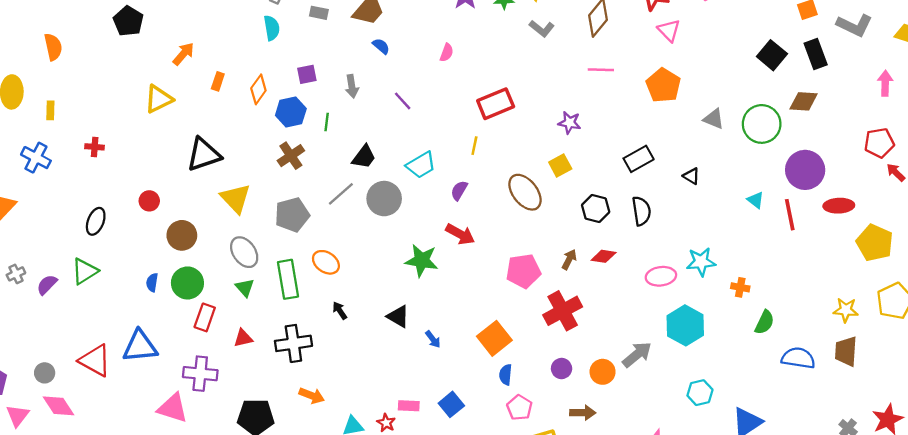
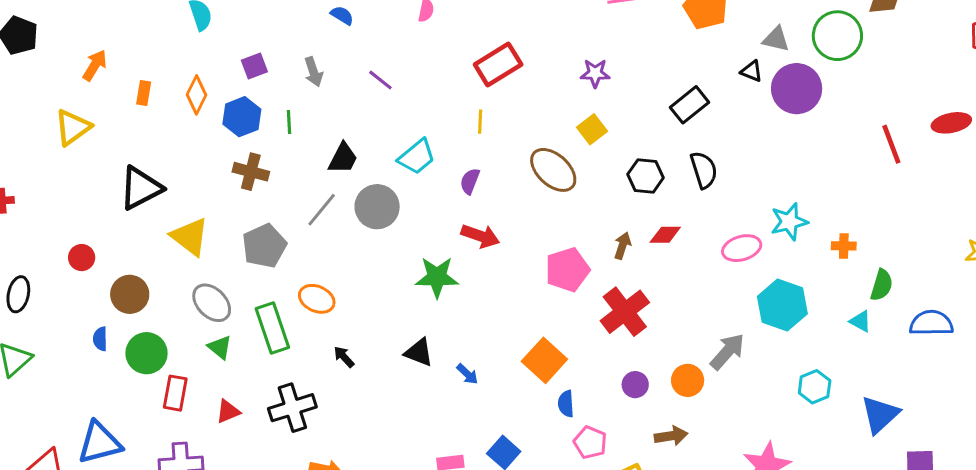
brown cross: (291, 156) -> (251, 172), turned -32
purple circle: (805, 170) -> (797, 89), moved
black triangle: (691, 176) -> (752, 71), moved
cyan triangle: (756, 200) -> (860, 321), moved
blue semicircle: (152, 282) -> (100, 339), moved

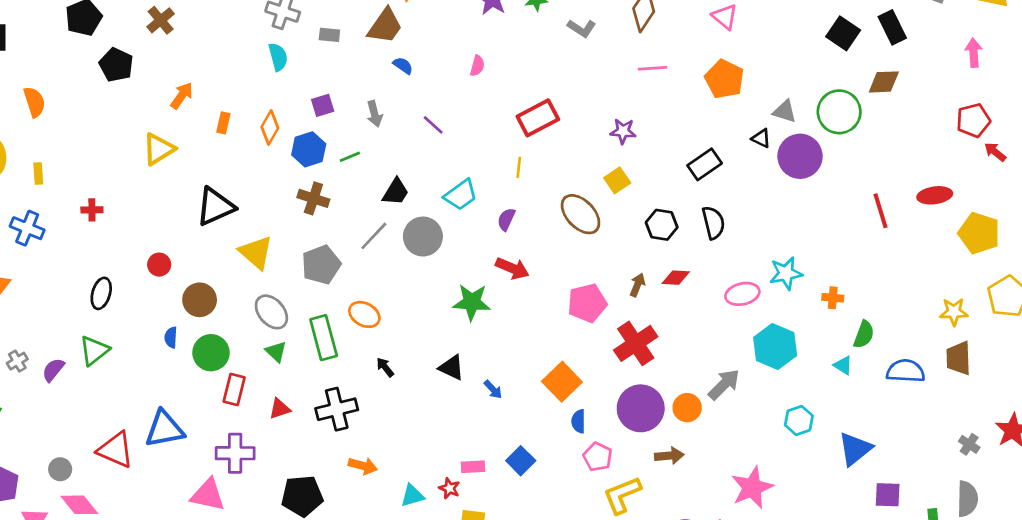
green line: (289, 122) -> (350, 157), turned 66
purple circle: (635, 385) -> (641, 408), size x2.0

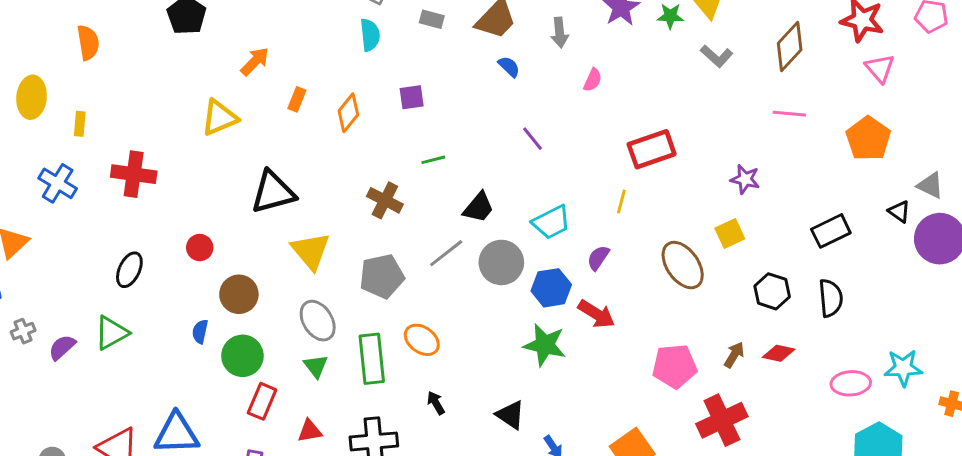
gray arrow: (375, 114) -> (560, 33), moved
blue hexagon: (309, 149) -> (551, 288), moved
red cross: (92, 210) -> (134, 174), size x1.8

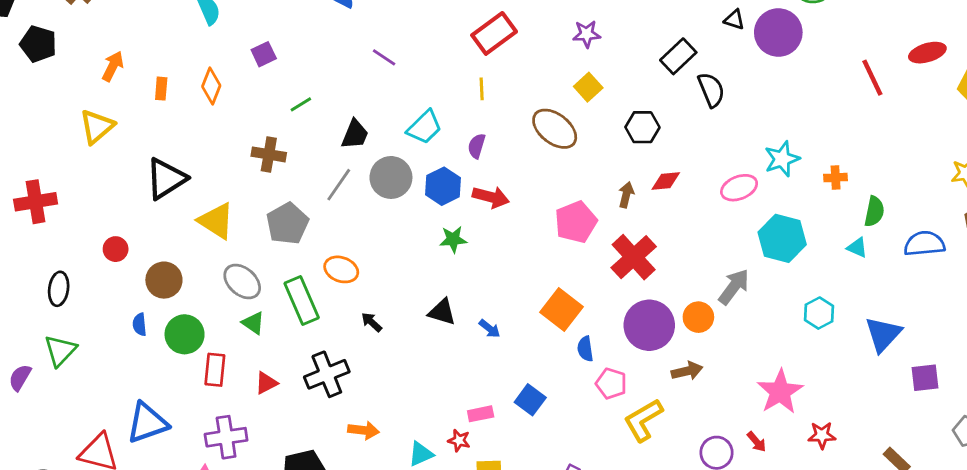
black semicircle: (831, 298) -> (711, 90), moved
green star: (545, 345) -> (453, 239), size x0.7

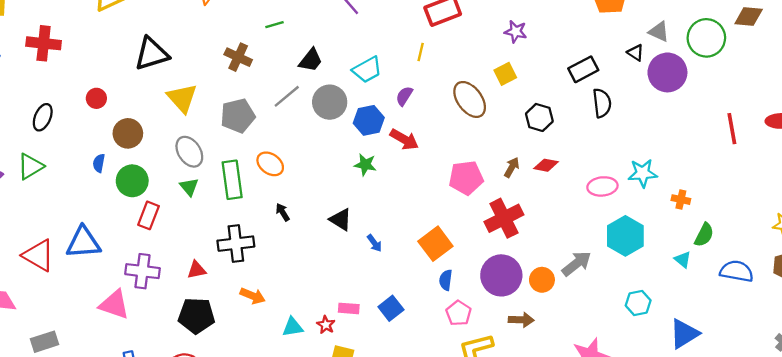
red triangle: (266, 383) -> (197, 270), moved

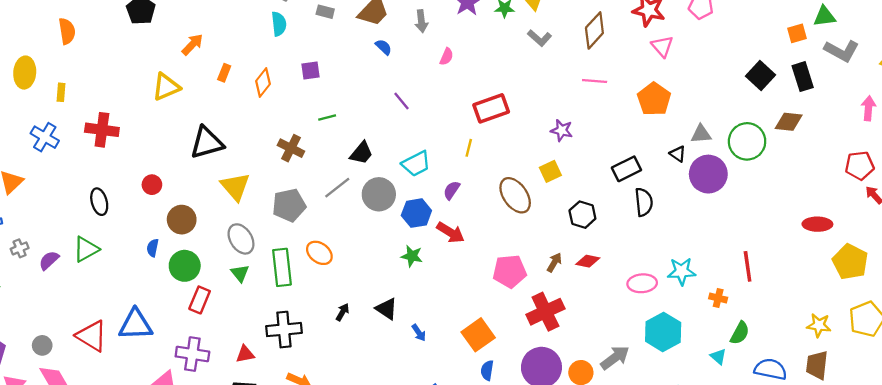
gray triangle: (659, 32) -> (701, 134), turned -30
black ellipse: (43, 117) -> (99, 202), turned -40
red line: (732, 129) -> (748, 266), moved
black arrow: (283, 212) -> (342, 312), moved, turned 60

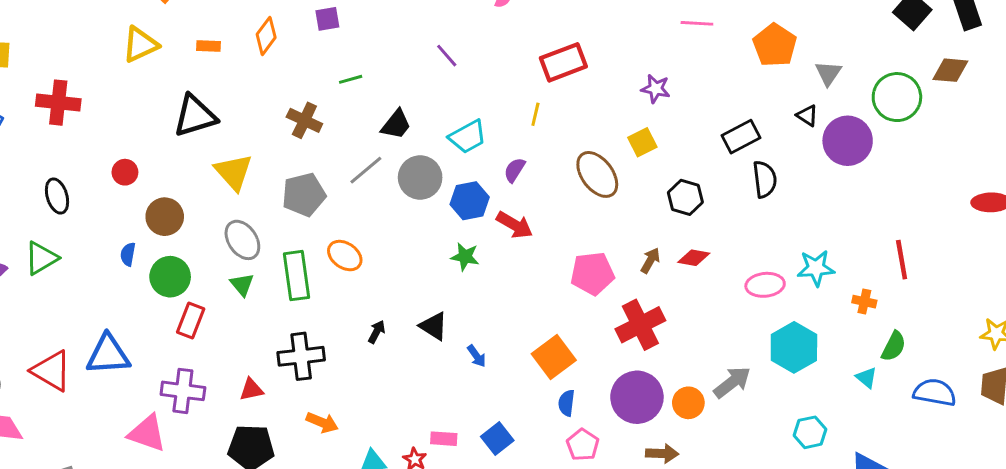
orange rectangle: (224, 73) -> (209, 46), moved, turned 72
gray triangle: (701, 134) -> (828, 73), moved, turned -50

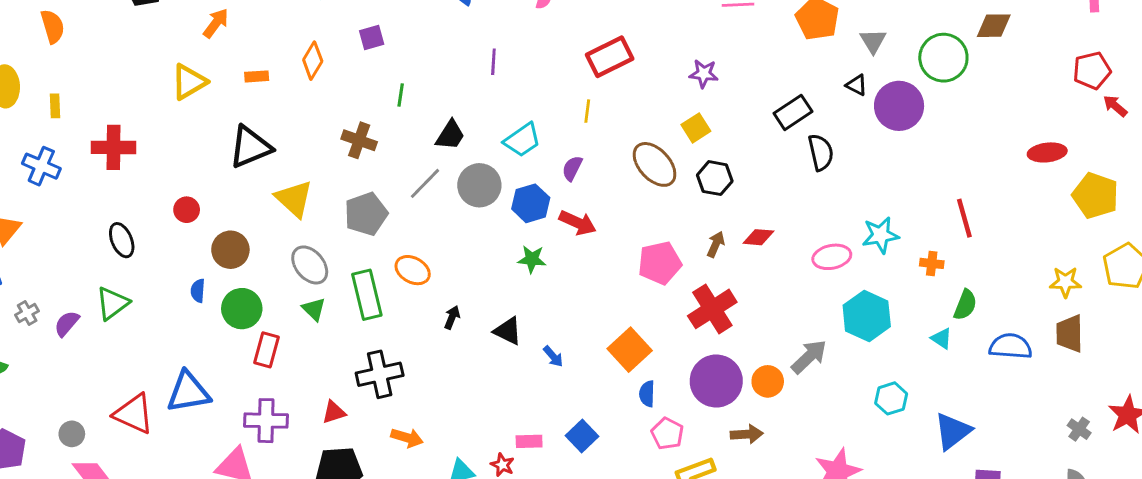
purple line: (447, 56) -> (493, 62), turned 50
green line: (351, 79) -> (401, 95), turned -60
black hexagon: (685, 197) -> (715, 178), moved
black arrow: (377, 332) -> (452, 317), moved

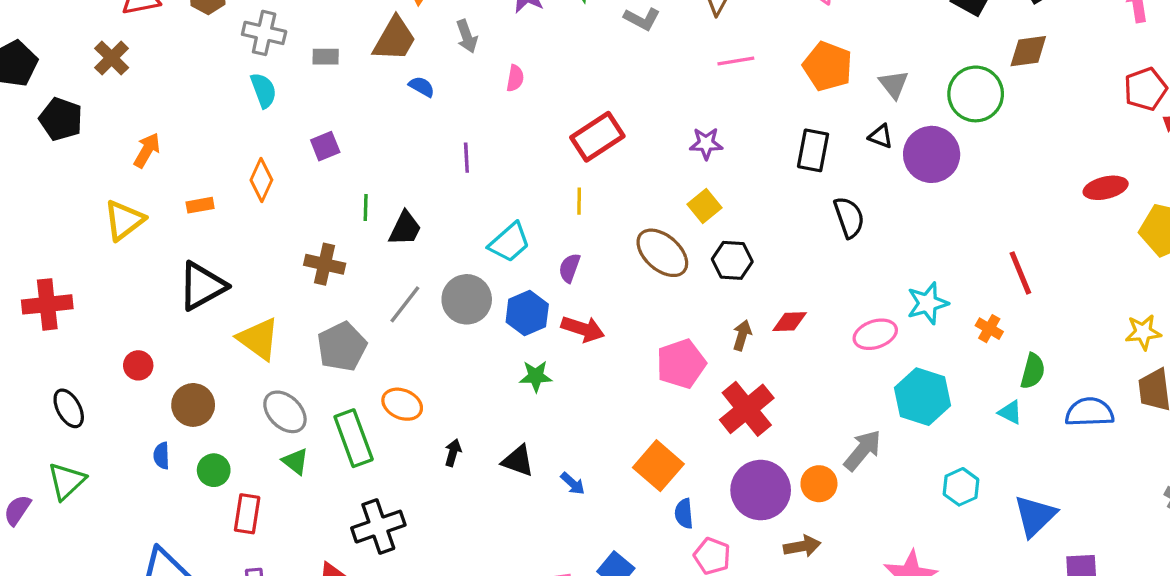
black rectangle: (793, 112) -> (813, 150), moved, turned -39
black trapezoid: (450, 135) -> (405, 228), moved
orange cross: (932, 263) -> (989, 329), turned 30
green circle: (242, 309) -> (214, 470), size x0.7

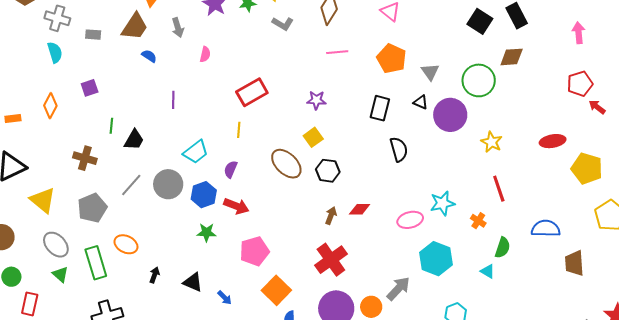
yellow star: (1143, 332) -> (492, 142), moved, turned 30
pink pentagon: (681, 364) -> (254, 251), moved
blue semicircle: (1089, 412) -> (546, 228), moved

